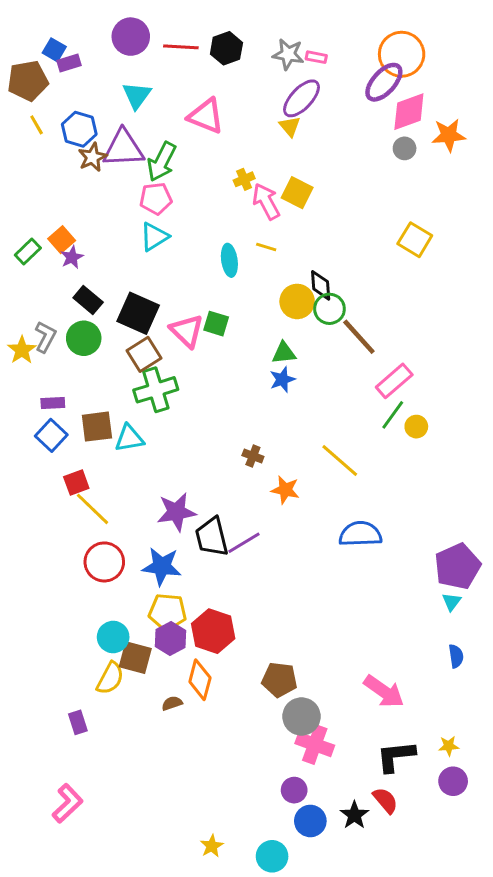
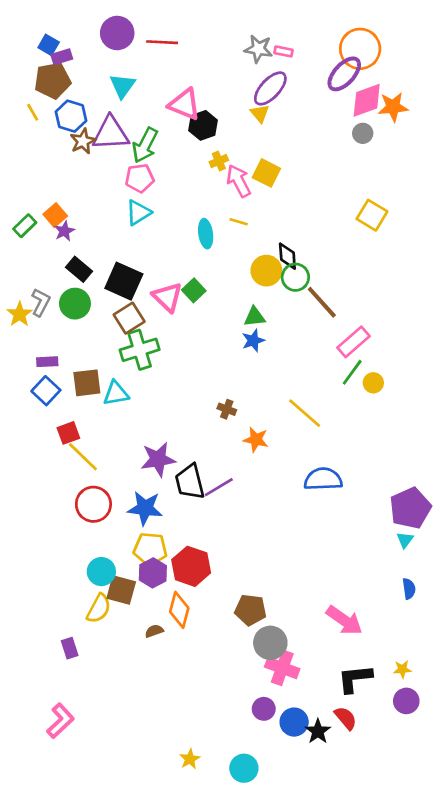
black hexagon: (226, 48) -> (203, 125), moved
brown pentagon: (28, 81) -> (53, 81), moved
orange star: (449, 135) -> (393, 107), moved
green square: (216, 324) -> (194, 290), turned 30
blue circle: (310, 821) -> (294, 722), moved

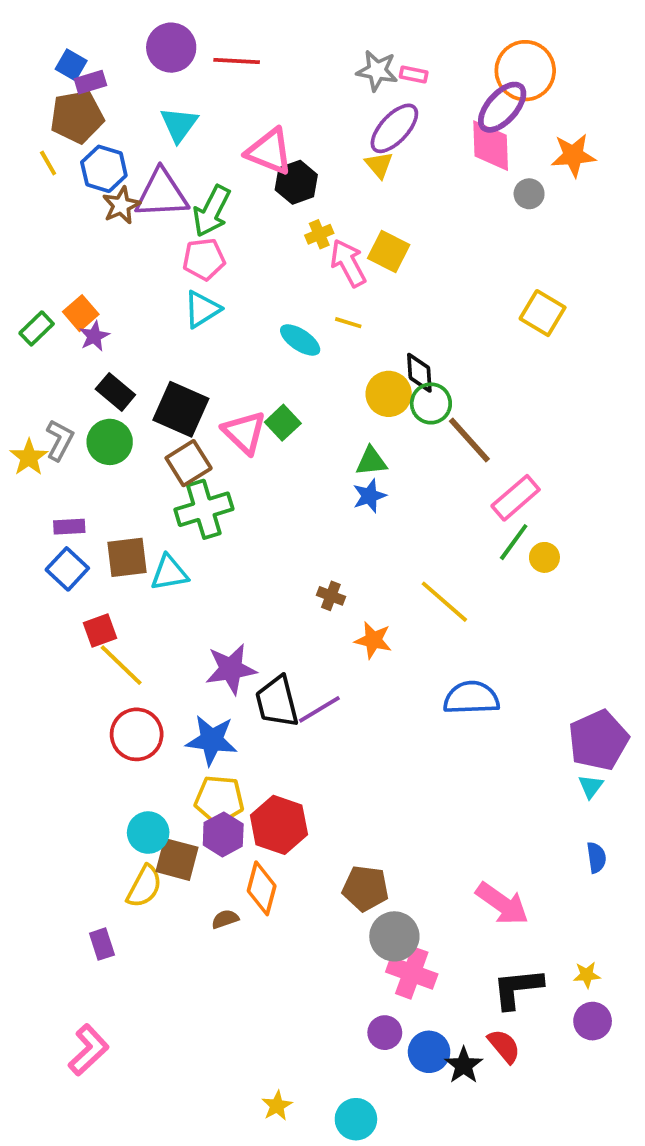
pink diamond: (367, 100) -> (491, 146), moved, turned -72
cyan ellipse: (206, 234) -> (300, 340), turned -48

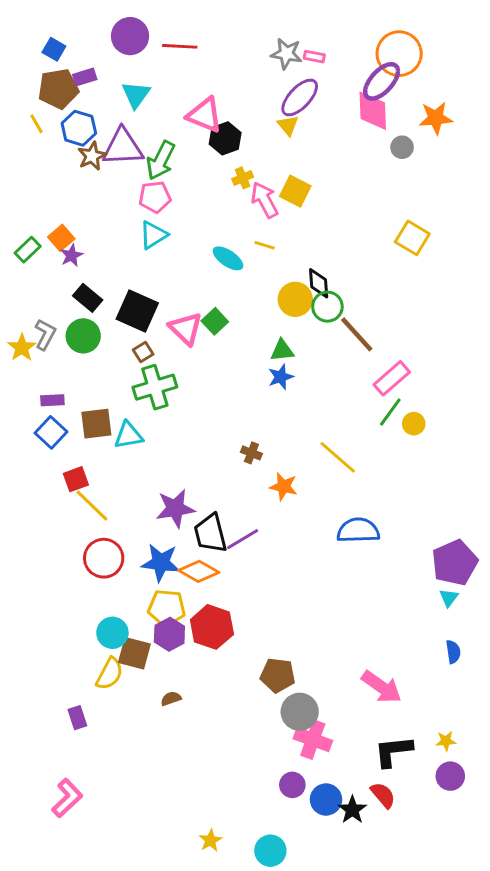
purple rectangle: (90, 82) -> (85, 77), moved
brown square: (189, 463) -> (143, 352), size x0.6
orange diamond: (262, 888) -> (199, 571), moved, turned -75

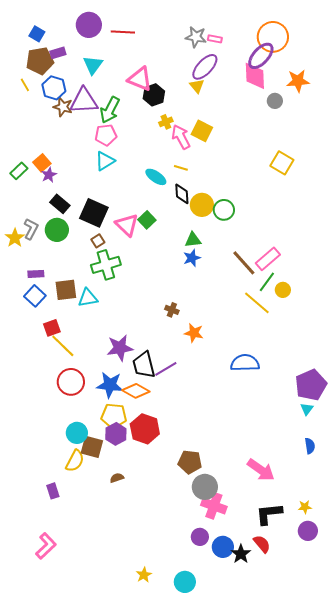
brown star: (92, 156) -> (63, 107), turned -30
black diamond: (319, 283) -> (182, 194), moved
brown line: (357, 334) -> (244, 263), moved
yellow line: (338, 457) -> (257, 303), moved

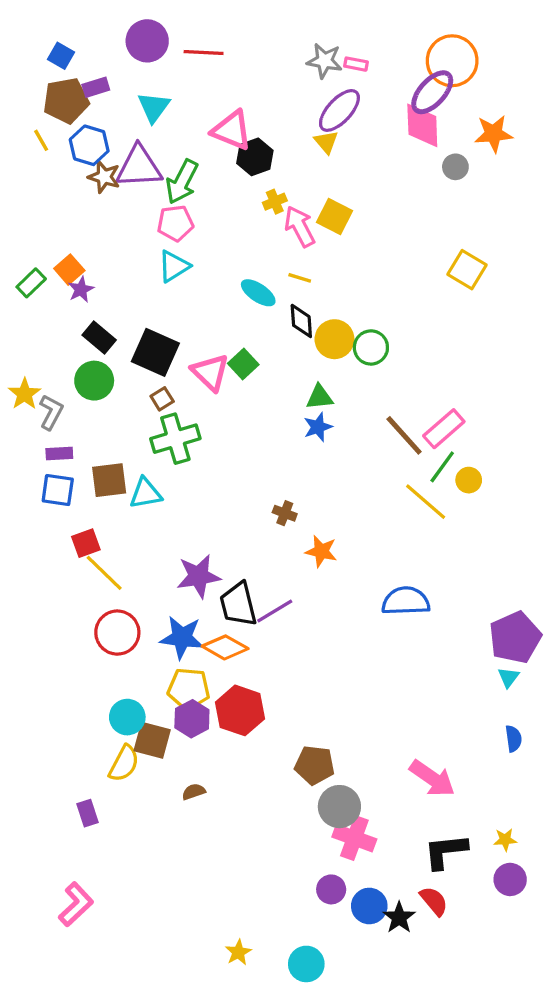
gray L-shape: (31, 229) -> (51, 412), moved
blue square: (35, 296) -> (58, 490), turned -35

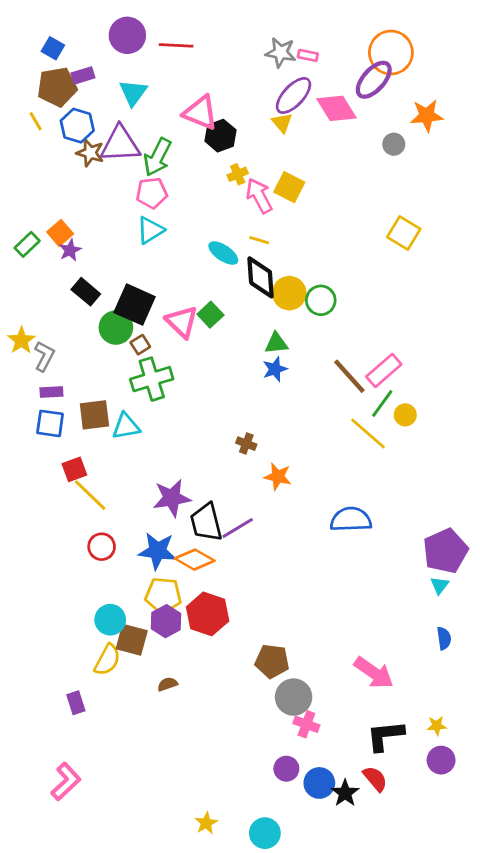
pink diamond: (422, 125) -> (336, 108), moved, turned -30
black diamond: (301, 321) -> (261, 277), size x1.4
green circle: (94, 381) -> (116, 328), moved
red circle: (117, 633) -> (102, 547), size x0.7
pink cross: (354, 838) -> (306, 724), size x0.7

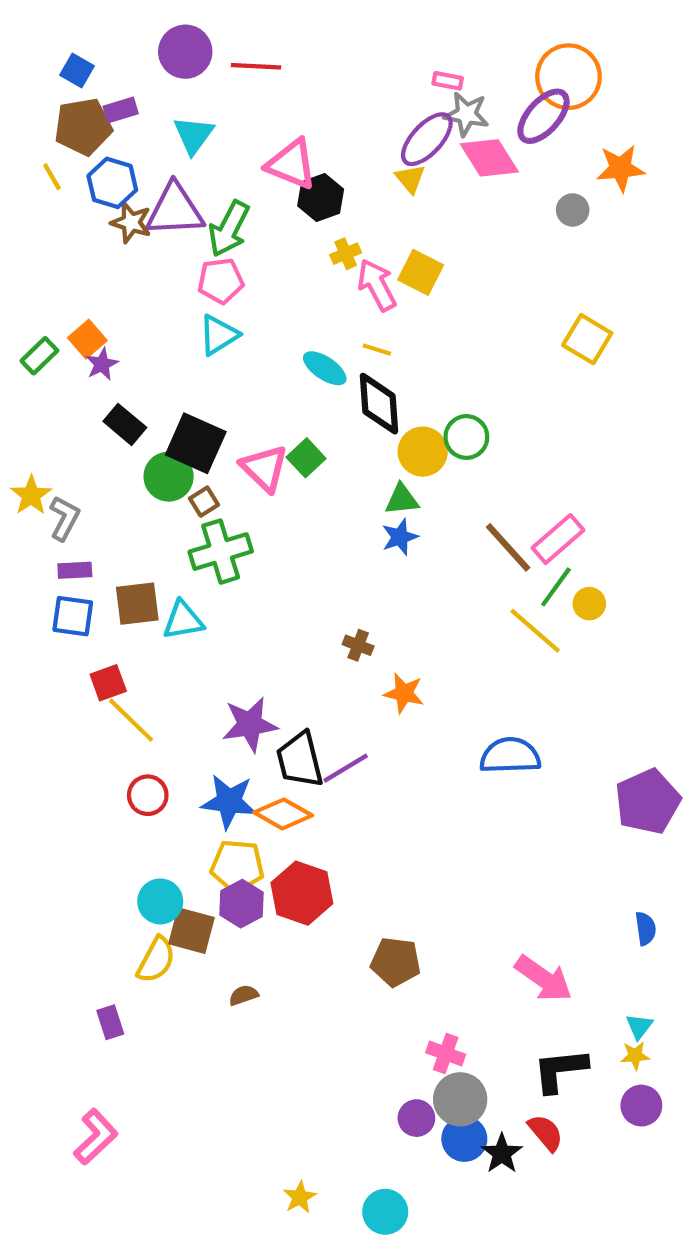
gray star: (281, 53) -> (466, 114), moved
yellow circle: (289, 293) -> (423, 452), moved
cyan triangle: (440, 585) -> (639, 1026), moved
gray circle: (294, 697) -> (460, 1099), moved

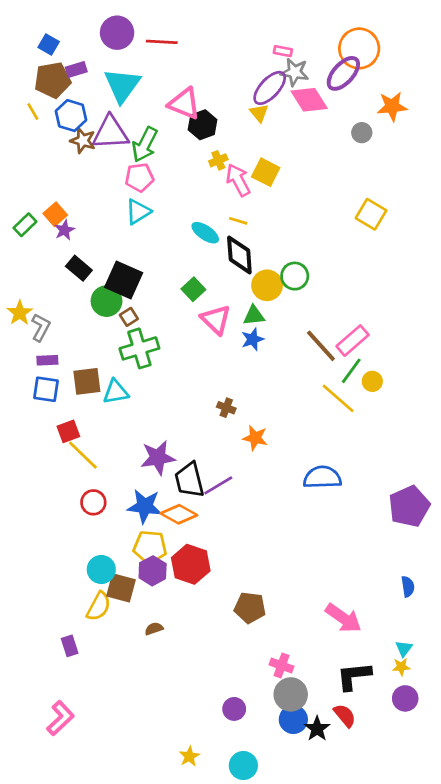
cyan triangle: (194, 135) -> (122, 85), size x1.4
pink triangle: (264, 468) -> (216, 319), moved
purple circle: (416, 1118) -> (234, 709), moved

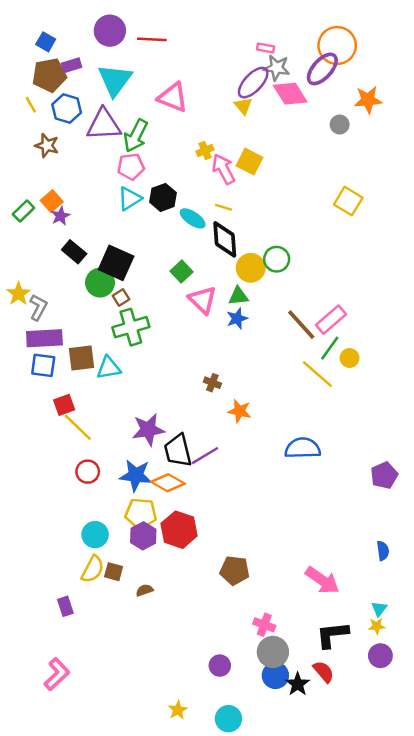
black hexagon: (203, 125) -> (163, 197), moved
brown star: (83, 141) -> (47, 146), moved
purple rectangle: (47, 360) -> (44, 338), size x1.8
purple pentagon: (409, 506) -> (384, 475), size x0.7
brown square: (121, 588) -> (114, 572), moved, size x0.7

